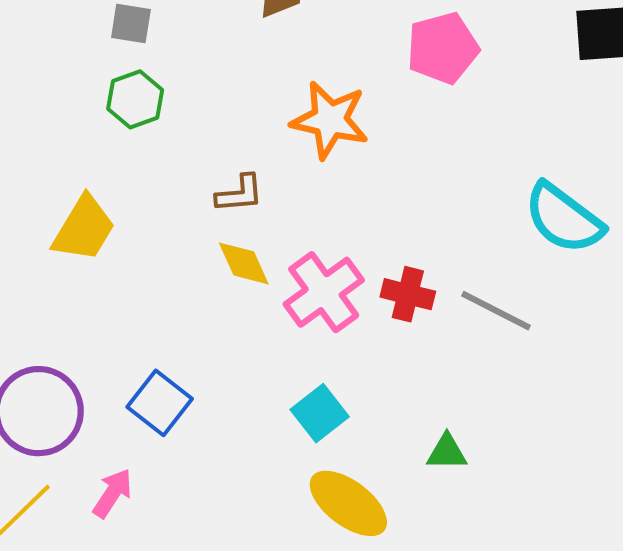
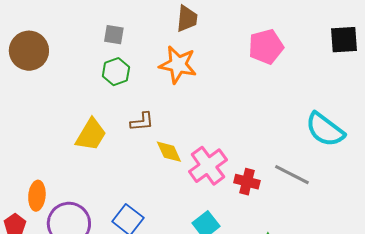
orange star: (330, 120) -> (178, 65), moved
brown L-shape: (240, 194) -> (142, 122), moved
red cross: (408, 294) -> (247, 182), moved

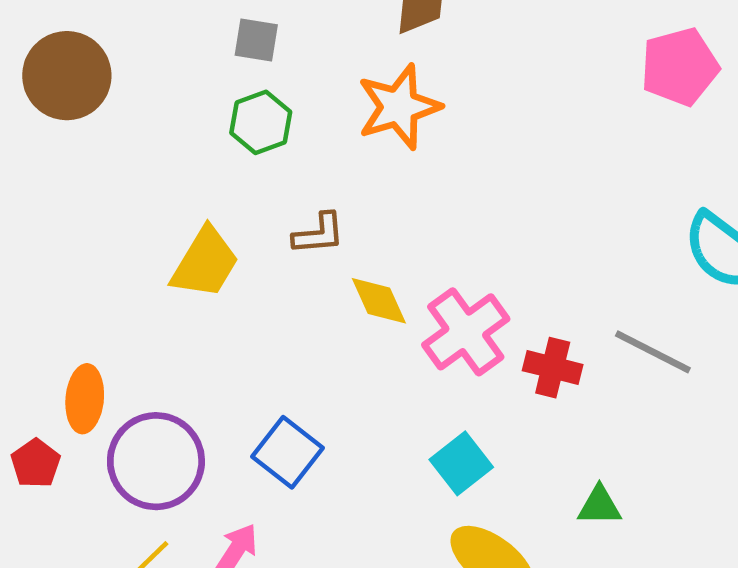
pink pentagon: (266, 47) -> (680, 67), moved
orange star: (178, 65) -> (399, 107), turned -30

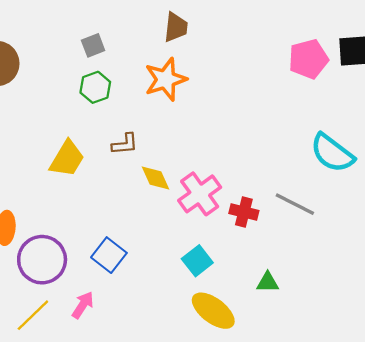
gray square: (256, 40) -> (93, 45), turned -30

